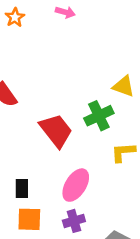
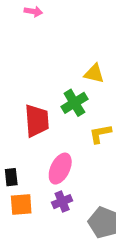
red trapezoid: (56, 131) -> (37, 121), turned 40

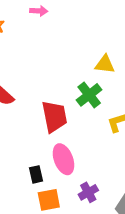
pink ellipse: (60, 169) -> (63, 159), moved, turned -40

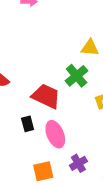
red trapezoid: (54, 117) -> (46, 96), turned -52
black rectangle: (36, 174) -> (28, 124), moved

